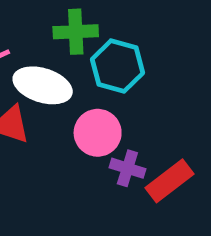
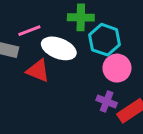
pink circle: (98, 133) -> (117, 68), moved

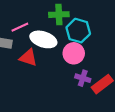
pink circle: (117, 68) -> (74, 53), moved

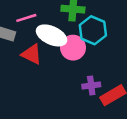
pink circle: (74, 53) -> (73, 48), moved
purple cross: (83, 78) -> (91, 86), turned -32

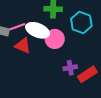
pink line: (26, 18) -> (17, 27), moved
cyan hexagon: (93, 30) -> (81, 22), moved

